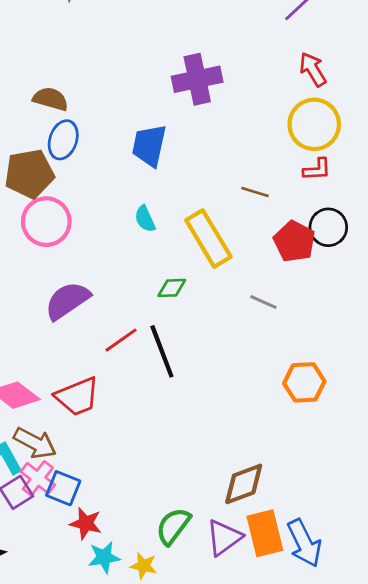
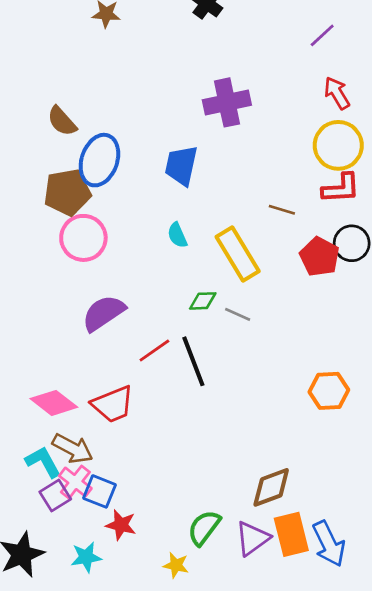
brown semicircle: (51, 99) -> (62, 121), moved, turned -148
blue ellipse: (63, 140) -> (99, 160), size x1.4
red L-shape: (317, 169) -> (341, 188), size x1.4
gray line: (263, 302) -> (238, 314), moved
cyan star: (104, 557) -> (86, 557), moved

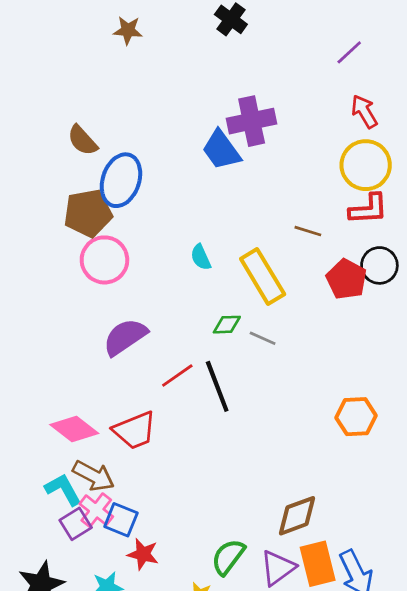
blue trapezoid: (181, 165) -> (221, 150), moved, turned -48

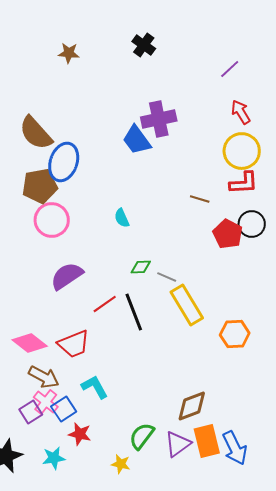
brown semicircle: (82, 140) -> (36, 133), size x1.5
yellow rectangle: (263, 276) -> (187, 305), moved
cyan L-shape: (63, 490) -> (95, 387), moved
blue square: (121, 520) -> (64, 409), turned 35

